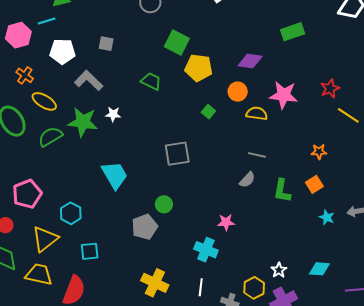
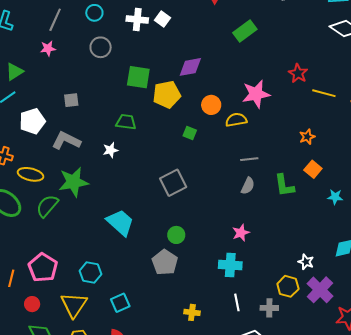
purple diamond: (250, 61) -> (190, 67), moved
white star: (113, 114) -> (111, 150), moved
yellow cross: (155, 283) -> (192, 312), size x0.6

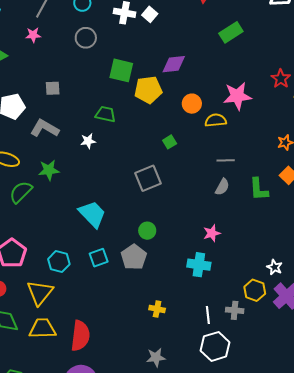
green square: (190, 133) -> (170, 142), moved, turned 32
green star: (73, 182) -> (49, 170), size x0.7
white line: (237, 302) -> (208, 315), moved
cyan square: (120, 303) -> (99, 258), moved

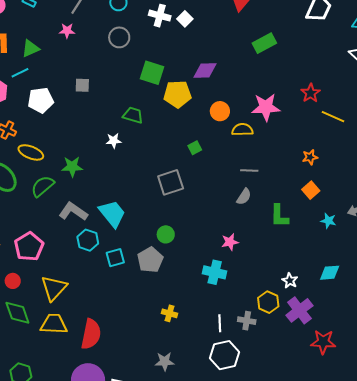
gray L-shape: (45, 128) -> (73, 212), moved
green L-shape: (259, 189) -> (279, 216), moved
cyan hexagon: (59, 262) -> (88, 240), moved

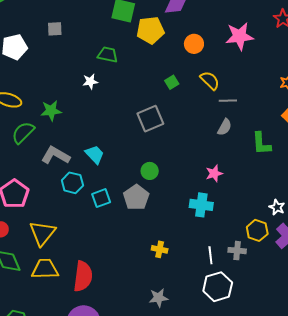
yellow semicircle: (242, 130) -> (210, 80), moved, turned 50
cyan trapezoid: (112, 214) -> (95, 154), size x0.7

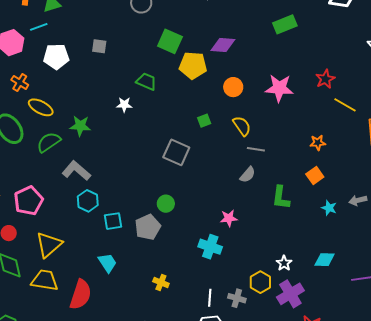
gray square: (150, 119) -> (176, 152), turned 36
cyan trapezoid: (95, 154) -> (107, 263), moved

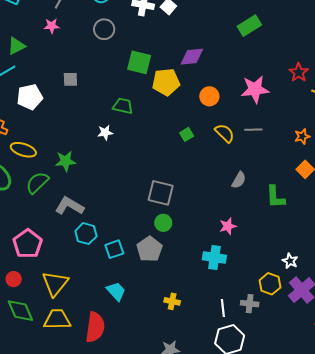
gray line: (256, 149) -> (253, 130), moved
gray square: (176, 152) -> (161, 193), moved

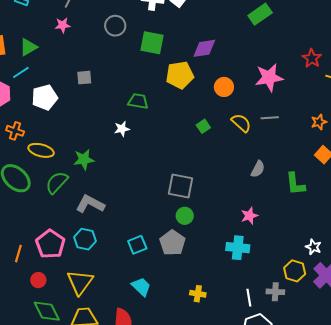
green square: (139, 62) -> (152, 43), moved
cyan hexagon: (86, 234) -> (85, 239), moved

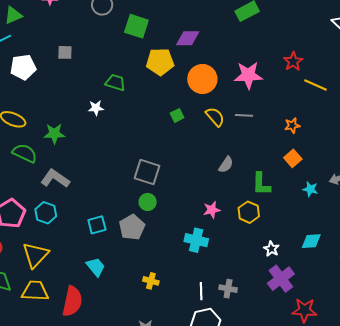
orange circle: (224, 87) -> (202, 79), size x1.5
green semicircle: (57, 182) -> (25, 153), turned 65
yellow hexagon: (295, 271) -> (249, 212), moved

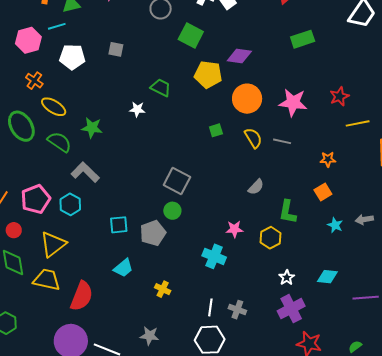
yellow line: (316, 85) -> (358, 123), turned -45
cyan trapezoid: (96, 267) -> (123, 268), moved, turned 80

